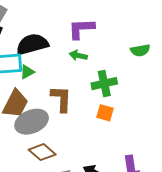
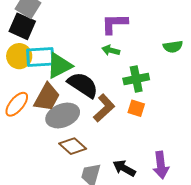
black semicircle: (32, 44) -> (83, 85), moved, turned 48
green triangle: (27, 72) -> (59, 66), size x1.8
brown L-shape: (61, 99) -> (104, 108), moved, turned 44

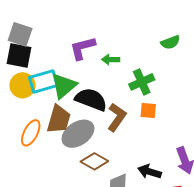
purple L-shape: (114, 24) -> (83, 48), moved

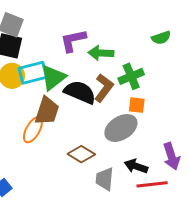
green arrow: (111, 60) -> (101, 53), size x1.4
brown L-shape: (117, 117) -> (104, 88), moved
orange ellipse: (31, 133) -> (33, 130), moved
gray ellipse: (78, 134) -> (121, 128), moved

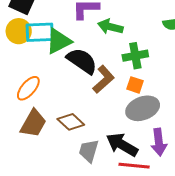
brown L-shape: (104, 88) -> (103, 79), moved
brown trapezoid: (47, 111) -> (33, 123), moved
gray ellipse: (121, 128) -> (143, 108), moved
black arrow: (136, 166) -> (122, 145), size x1.4

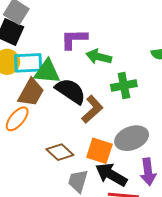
green triangle: (59, 41) -> (47, 72), turned 32
orange square: (135, 85) -> (99, 151), moved, size x1.5
brown trapezoid: (33, 123) -> (31, 93), moved

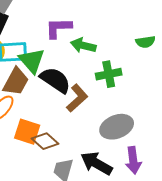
green triangle: (47, 72) -> (32, 61), turned 44
orange square: (99, 151) -> (27, 132), moved

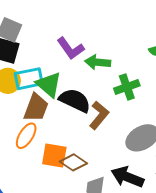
purple L-shape: (58, 28) -> (71, 48), turned -116

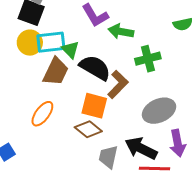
green triangle: (49, 85) -> (70, 50), size x0.7
orange ellipse: (26, 136) -> (42, 114), moved
orange square: (54, 156) -> (94, 106), moved

